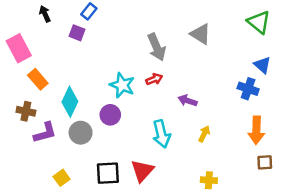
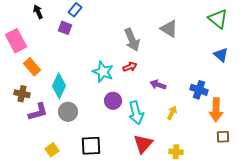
blue cross: (248, 89) -> (199, 90), moved
purple circle: (110, 115) -> (113, 101), moved
red triangle: (142, 171) -> (143, 144), moved

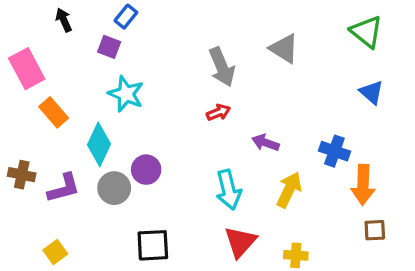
cyan star: (103, 72) -> (126, 94), moved
brown cross: (22, 94) -> (22, 175), moved
purple circle: (113, 101) -> (146, 170), moved
yellow arrow: (172, 113) -> (289, 190), size x1.5
yellow square: (52, 150) -> (55, 252), moved

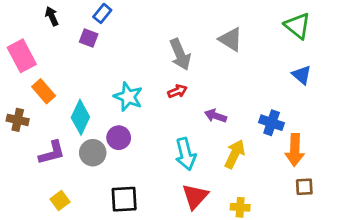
cyan star: (126, 94) -> (128, 97), moved
brown cross: (22, 175) -> (18, 120), moved
yellow square: (55, 252) -> (60, 200), moved

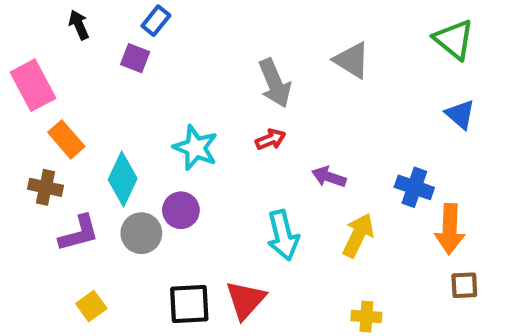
brown cross: (18, 120) -> (45, 187), moved
red triangle: (195, 196) -> (246, 300), moved

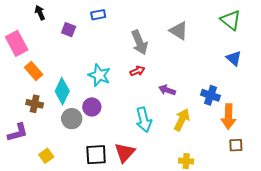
blue rectangle: (156, 21) -> (98, 15), moved, turned 40
brown cross: (45, 187) -> (35, 104), moved
purple L-shape: (79, 233) -> (18, 132), moved

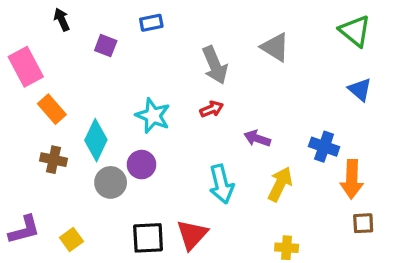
purple L-shape: (18, 132) -> (24, 230), moved

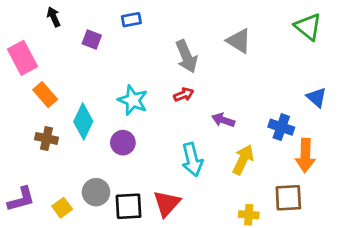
blue triangle: (360, 90) -> (317, 97), moved
gray circle: (111, 182) -> (96, 192), moved
brown square: (363, 223) -> (288, 198), moved, size x1.5

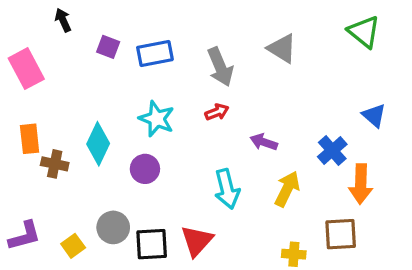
blue rectangle: (131, 20) -> (155, 54), moved, size x1.5
orange rectangle: (45, 95) -> (30, 139), moved, turned 35
blue cross: (281, 127) -> (332, 151), turned 30

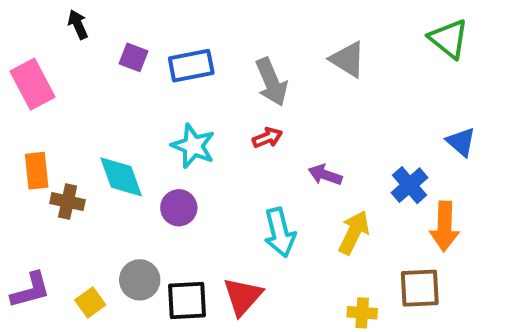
cyan diamond: (98, 144) -> (121, 177), turned -45

